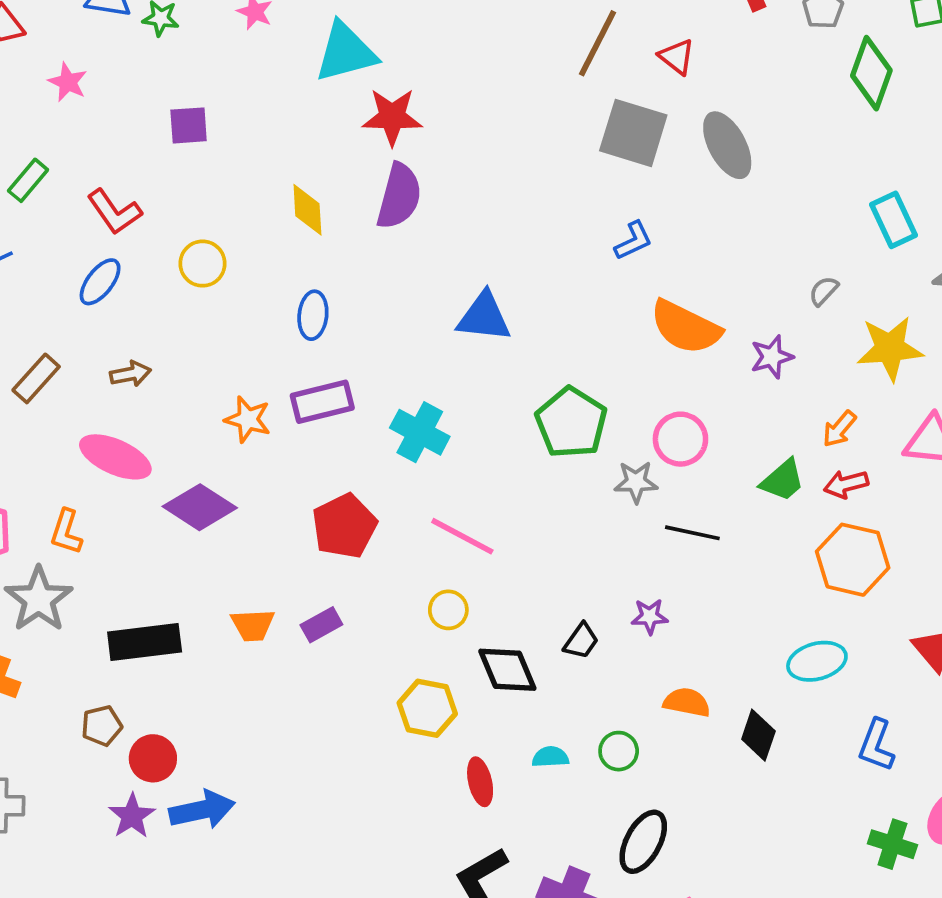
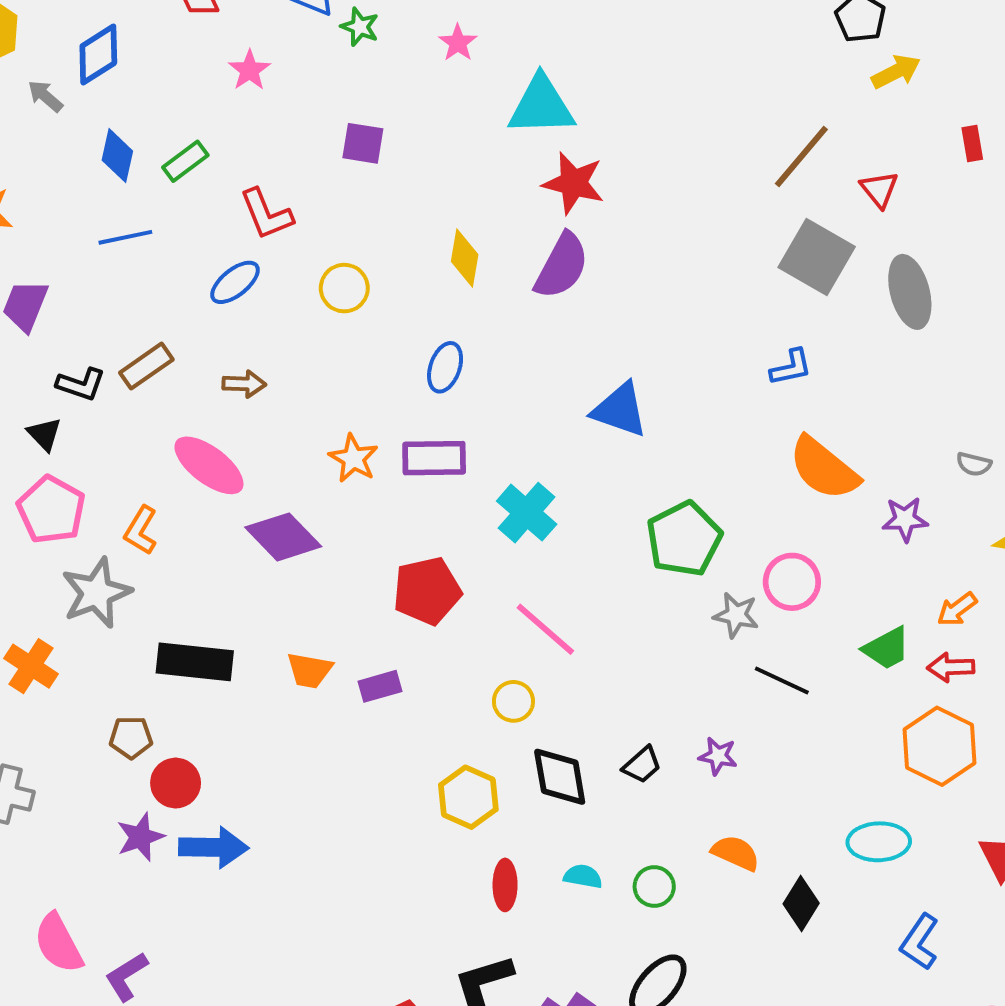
gray semicircle: (824, 291) -> (974, 464), turned -132

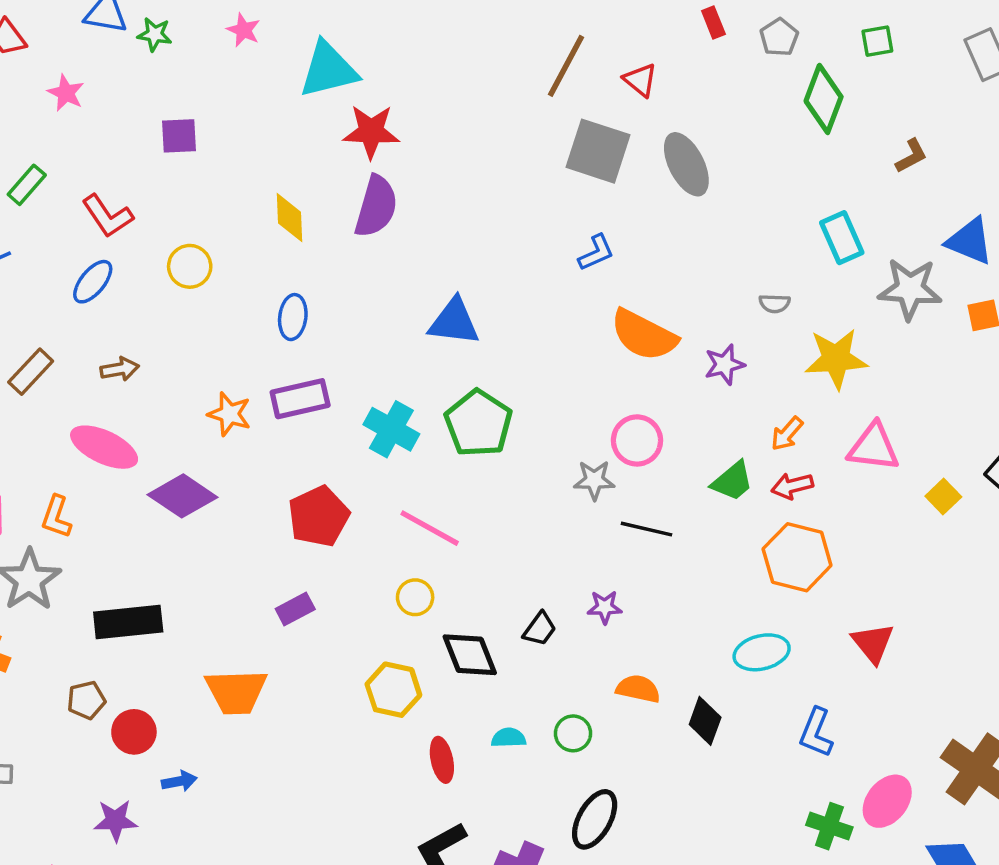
green pentagon: (684, 539) -> (478, 423), moved
orange trapezoid: (310, 670) -> (236, 692), moved, size x1.5
purple star: (140, 837) -> (115, 821), moved, turned 30
blue arrow: (214, 847) -> (179, 781), size x0.6

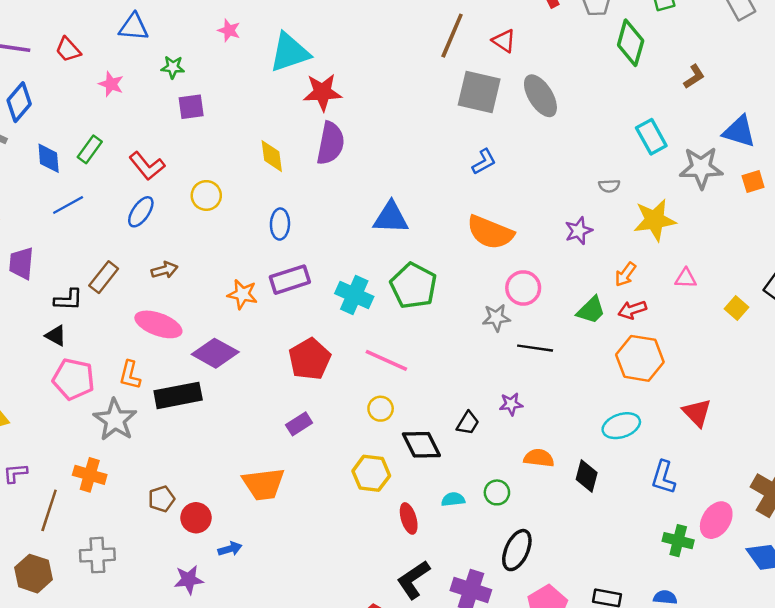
green star: (155, 34) -> (173, 67), moved
orange semicircle: (644, 335) -> (490, 232), moved
pink triangle: (874, 447) -> (686, 278), size x0.6
black rectangle: (128, 622) -> (178, 395), moved

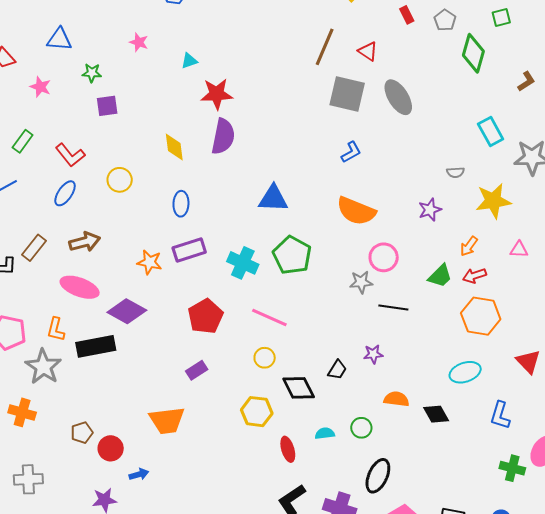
cyan triangle: (290, 52) -> (189, 61), size x0.5
brown arrow: (164, 270) -> (85, 242), size x1.4
black diamond: (587, 476) -> (436, 414), turned -44

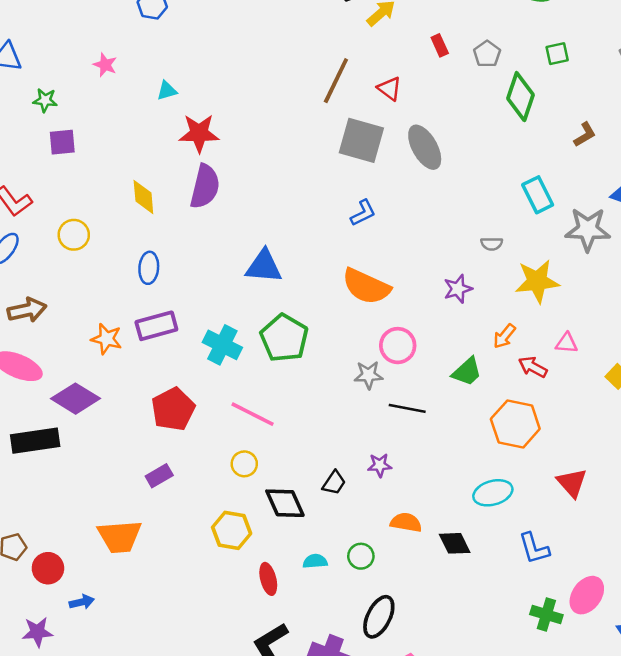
red arrow: (474, 276) -> (533, 367), moved, turned 45
blue L-shape: (500, 415) -> (534, 548), turned -36

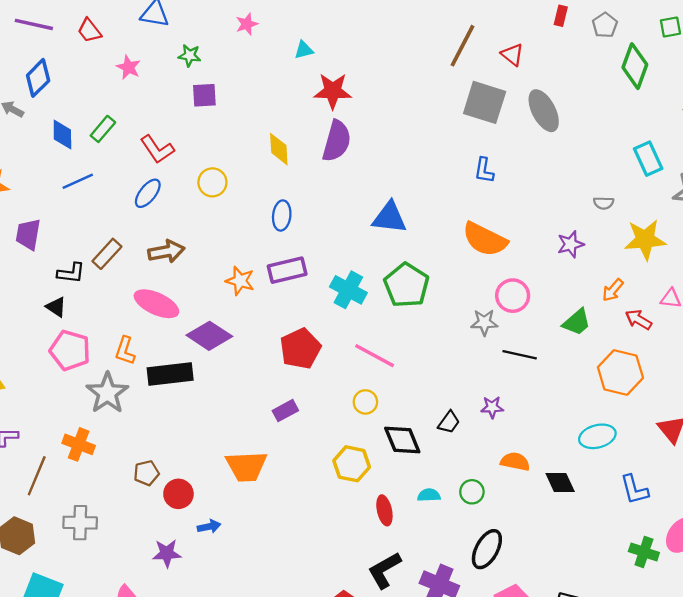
red rectangle: (440, 45) -> (561, 16), turned 36
pink star: (105, 65) -> (247, 24), turned 30
blue L-shape: (363, 213) -> (484, 170), turned 124

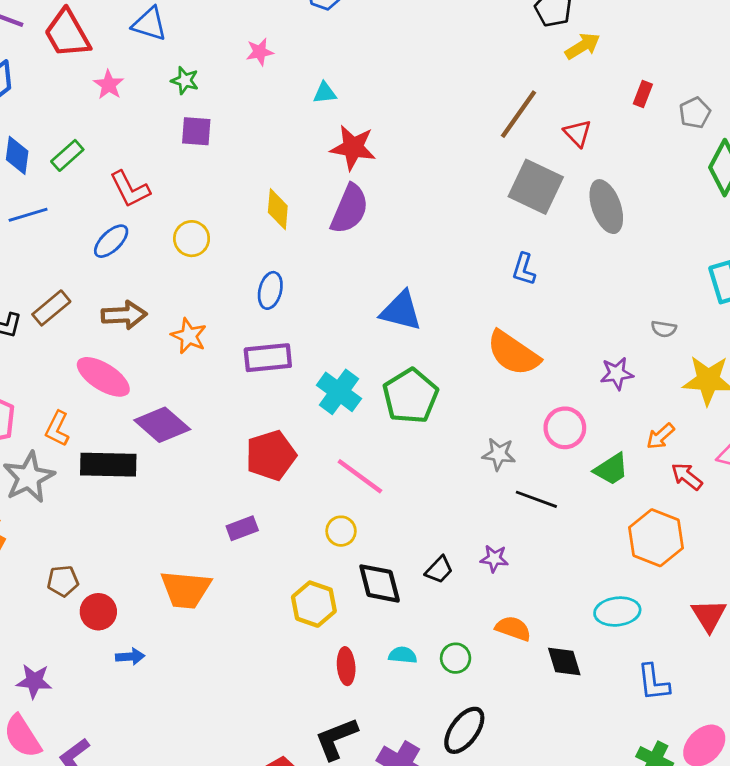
red trapezoid: (89, 31) -> (67, 34), size x1.6
orange star: (240, 281) -> (189, 336), moved
pink circle: (513, 296) -> (565, 428), moved
purple star: (167, 553) -> (34, 681), moved

